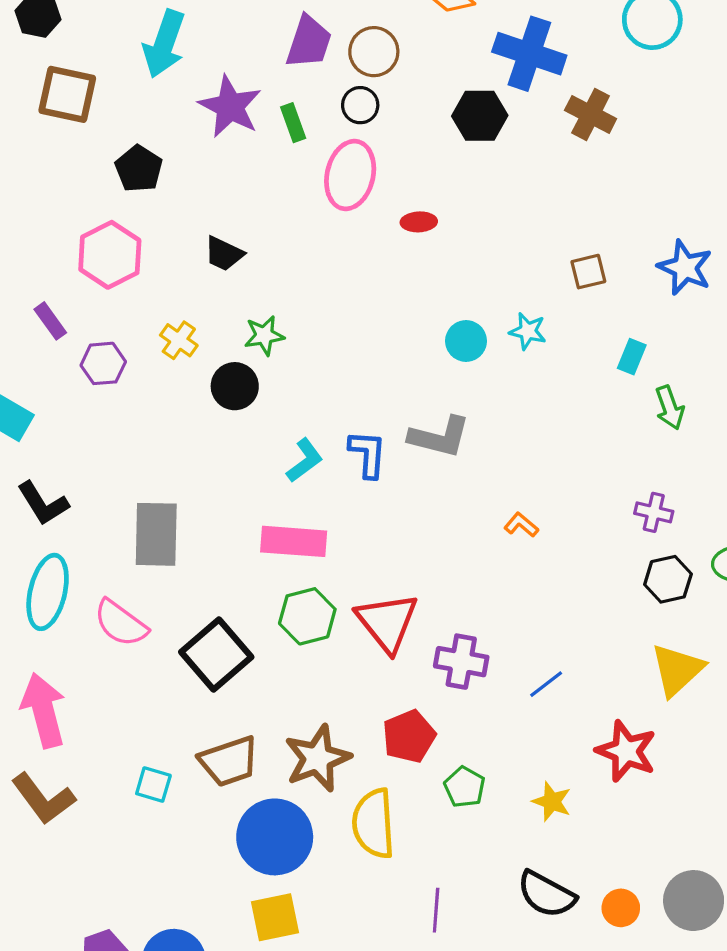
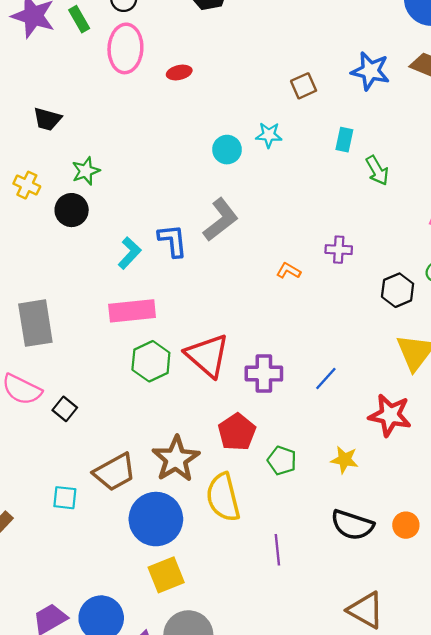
gray L-shape: (440, 437) -> (221, 220), turned -42
purple cross: (654, 512) -> (339, 250), moved
black square: (216, 654) -> (65, 409), moved, size x0.5

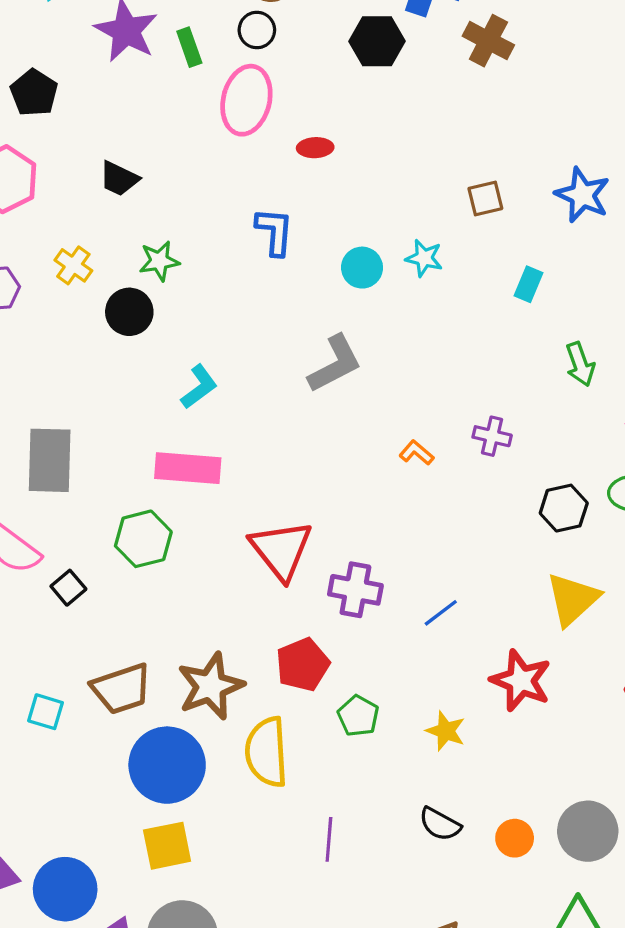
green arrow: (377, 170) -> (580, 364), moved
blue L-shape: (173, 241) -> (275, 232), moved
green hexagon: (151, 361) -> (143, 539), moved
black semicircle: (352, 525) -> (440, 824), size x0.7

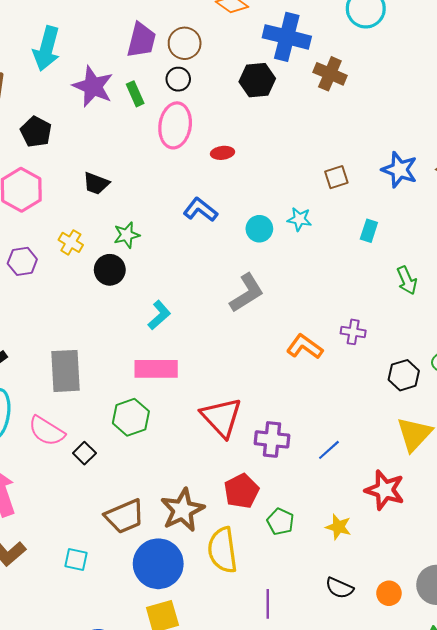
blue L-shape: (275, 232) -> (200, 210), turned -52
orange L-shape: (417, 453) -> (305, 347), size x1.6
cyan square: (46, 712) -> (76, 560), moved

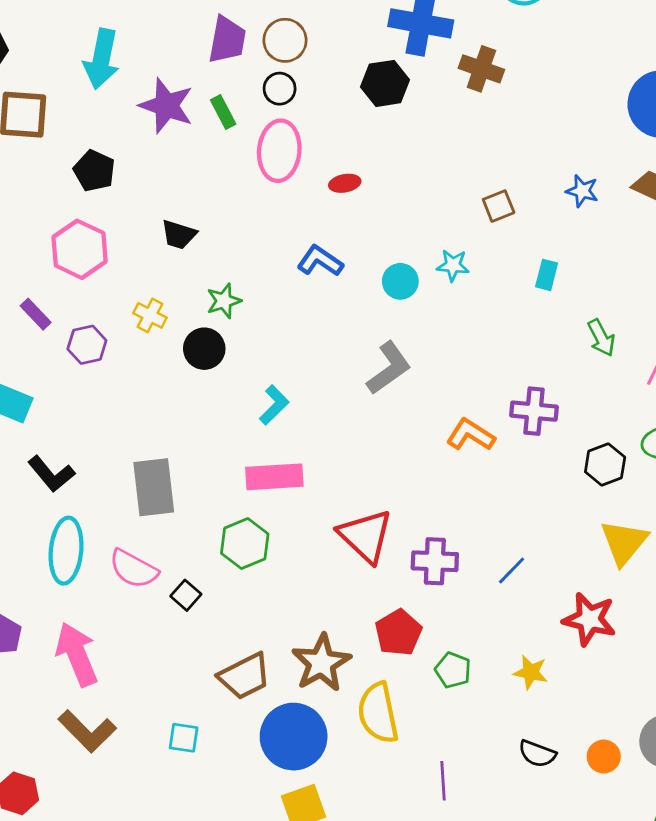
blue star: (399, 170) -> (582, 191), size x0.7
purple cross: (353, 332) -> (534, 411), size x1.4

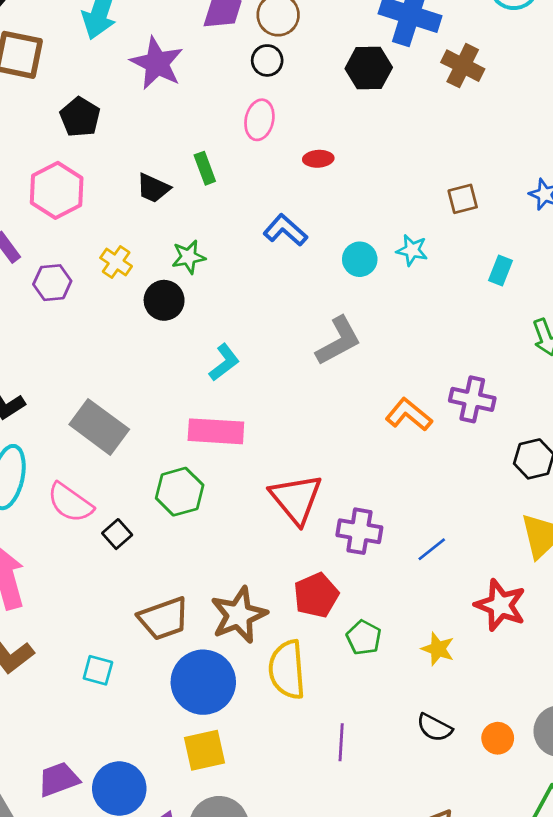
green rectangle: (223, 112) -> (205, 168), moved
pink ellipse: (279, 151) -> (259, 120), size x0.7
gray rectangle: (154, 487) -> (99, 427), turned -54

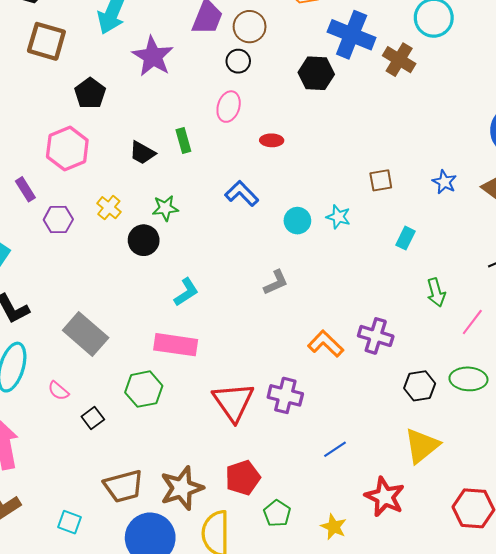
brown cross: (463, 66) -> (399, 60), moved
gray L-shape: (338, 341) -> (276, 282), size x0.7
pink semicircle: (70, 503) -> (58, 391), size x0.6
purple cross: (359, 531) -> (285, 395), moved

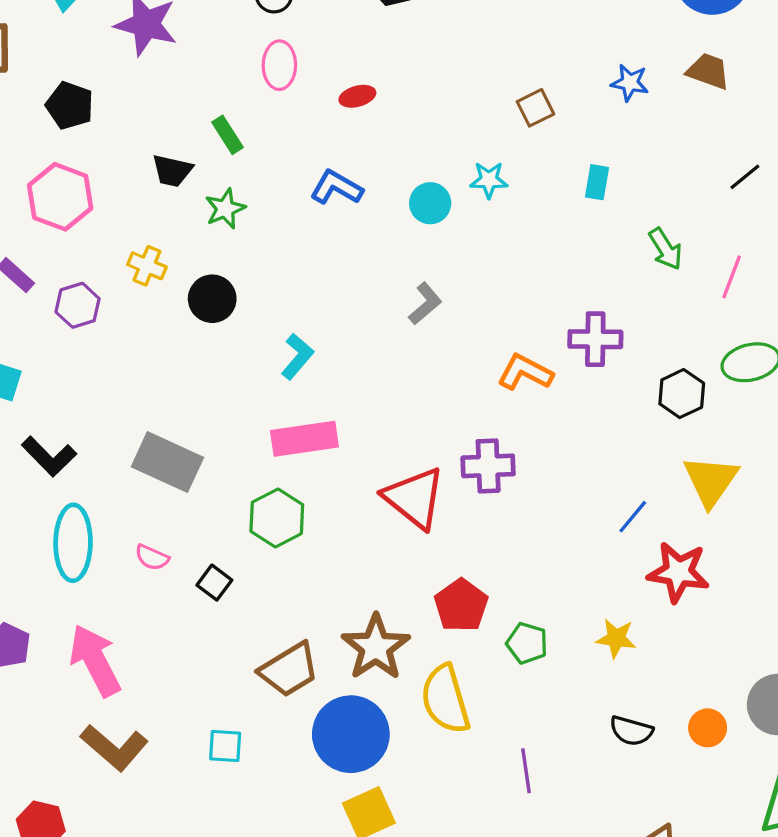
green star: (165, 208) -> (225, 209), moved
blue line: (335, 449) -> (633, 517), moved

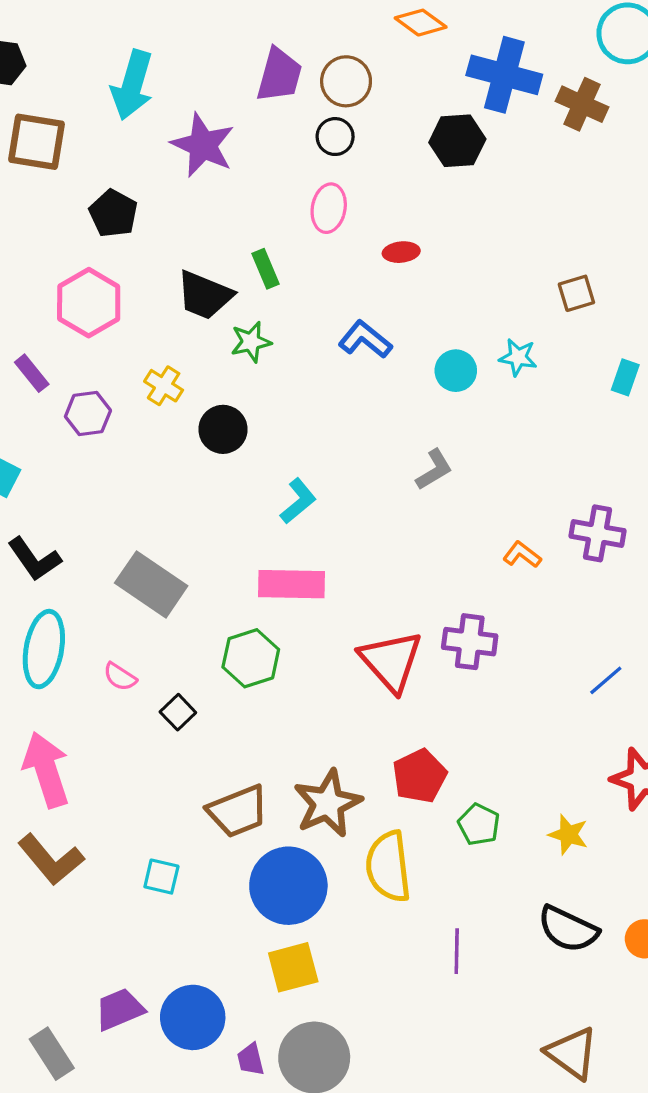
black trapezoid: (172, 171) -> (205, 295), size x1.4
orange L-shape: (525, 372) -> (522, 555), size x0.7
blue line: (633, 517) -> (606, 680), moved
black semicircle: (631, 731) -> (568, 929), size x1.4

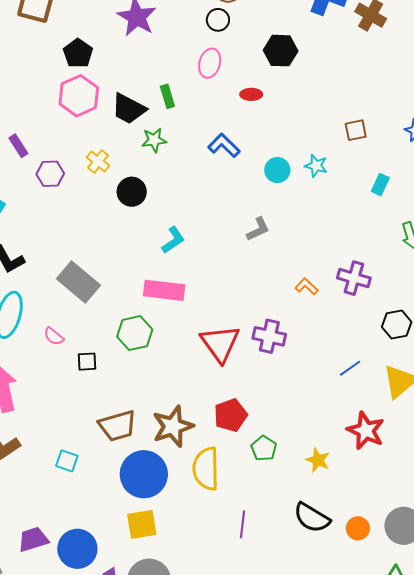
black hexagon: (457, 141) -> (281, 51), moved
pink hexagon: (89, 303) -> (79, 96), moved
black square: (178, 712) -> (87, 362), turned 35

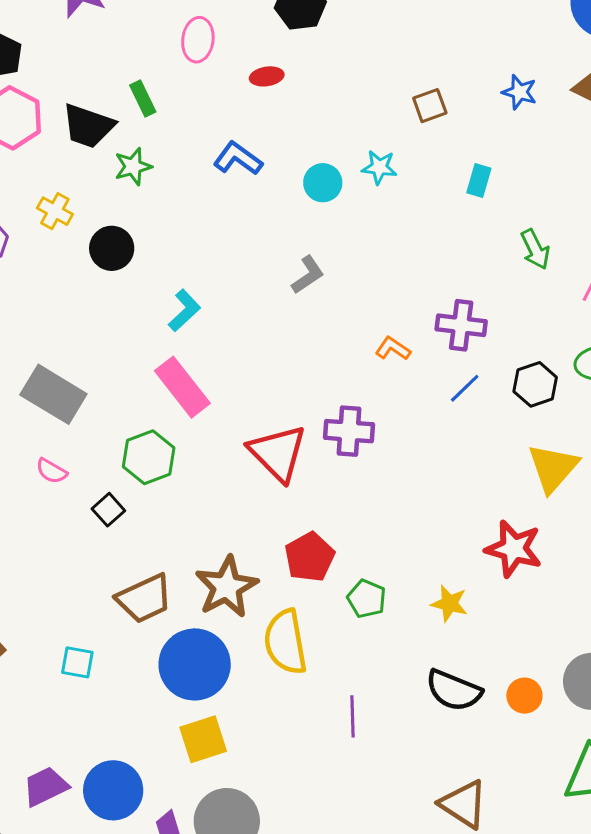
pink rectangle: (164, 290) -> (182, 387), turned 54
pink semicircle: (54, 336) -> (52, 471), moved
black square: (87, 362) -> (108, 510), moved, turned -30
blue line: (350, 368) -> (465, 388), moved

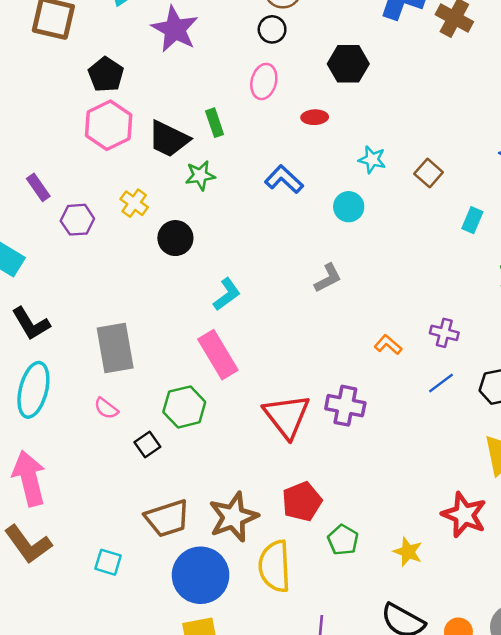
brown square: (430, 106) -> (429, 173), moved, turned -36
cyan star: (379, 167) -> (372, 160), moved
purple cross: (461, 325) -> (444, 333), size x0.7
gray rectangle: (53, 394) -> (115, 348), turned 42

